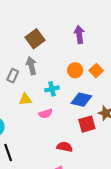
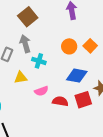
cyan cross: (52, 89) -> (39, 61), moved, turned 32
red semicircle: (65, 147) -> (60, 101), moved

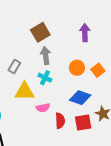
gray arrow: (25, 44) -> (46, 55), moved
yellow triangle: (21, 78) -> (24, 91), size x1.5
red semicircle: (60, 101) -> (60, 121), turned 70

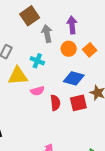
purple arrow: (85, 33) -> (72, 25), moved
gray arrow: (46, 55) -> (47, 34), moved

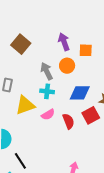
gray arrow: (47, 34) -> (47, 71), moved
orange square: (90, 50) -> (86, 50), moved, turned -32
cyan cross: (37, 61) -> (47, 91), moved

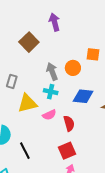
purple arrow: (64, 42) -> (55, 22), moved
red square: (91, 115) -> (67, 151), moved
black line: (20, 161) -> (25, 151), moved

